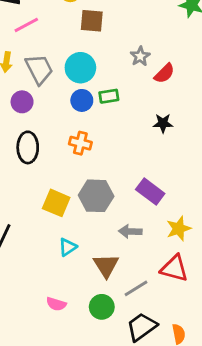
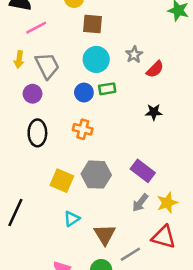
cyan circle: (80, 68) -> (96, 59), moved
gray arrow: (130, 231) -> (140, 203), moved, turned -54

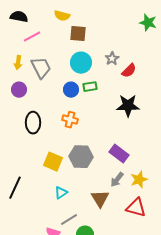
purple circle: (33, 94) -> (19, 90), moved
black star: (154, 112) -> (128, 106), size x1.6
brown triangle: (105, 235) -> (100, 199), moved
gray line: (130, 254) -> (69, 220), moved

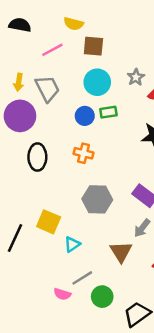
pink line: (32, 37) -> (52, 50), moved
purple circle: (19, 90) -> (20, 116), size x1.6
yellow square: (53, 162) -> (49, 222), moved

